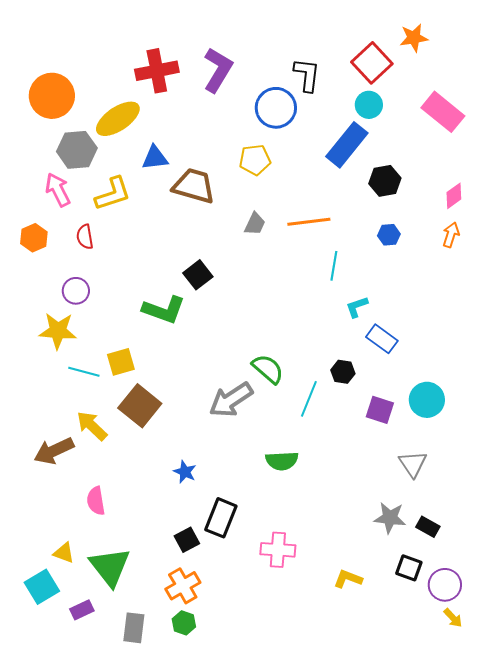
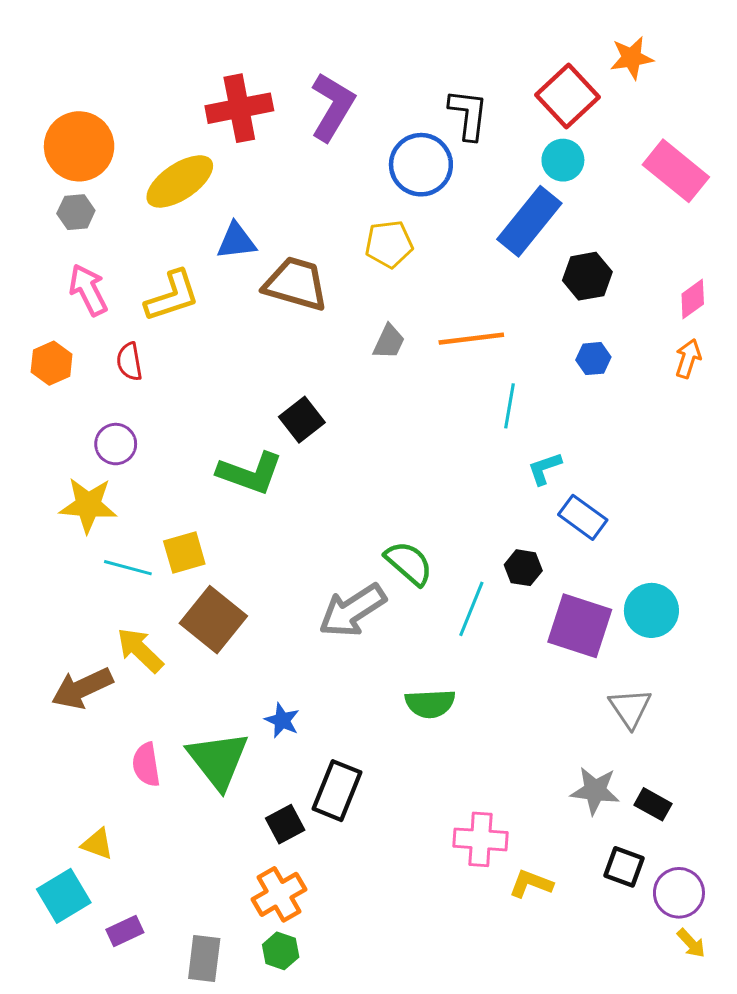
gray hexagon: (77, 150) -> (76, 212), moved, size x0.6
purple square: (380, 410) -> (580, 626), size x1.5
pink cross: (278, 550) -> (480, 839), moved
green triangle: (110, 567) -> (218, 760), moved

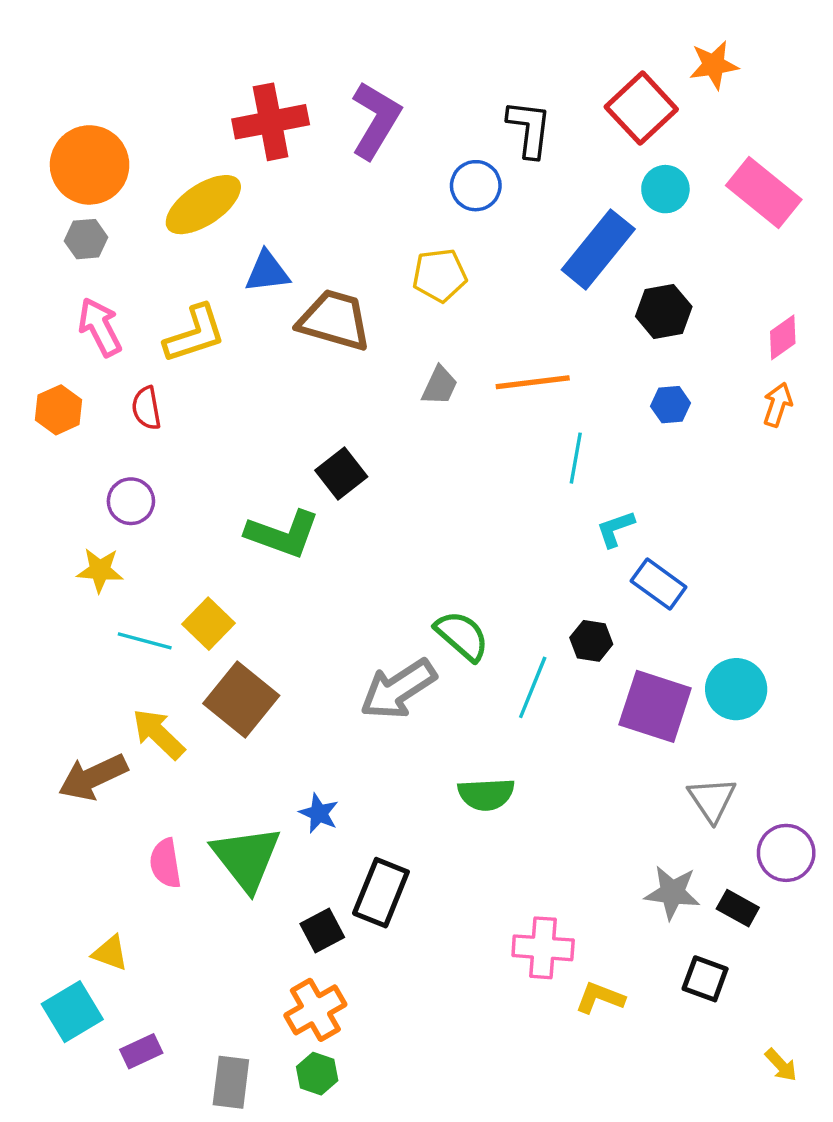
cyan circle: (563, 160) -> (665, 189), moved
blue circle: (421, 165) -> (476, 186), size x0.7
yellow star: (88, 505) -> (100, 570), size x0.7
yellow square: (184, 552) -> (208, 624), turned -30
purple circle: (679, 893) -> (786, 853), moved

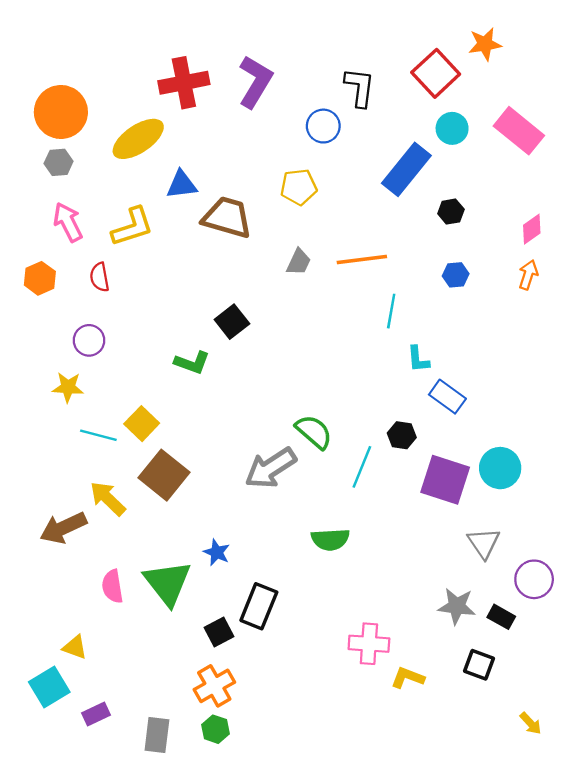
black hexagon: (664, 312) -> (451, 212), size x0.7
cyan L-shape: (615, 529) -> (418, 359), turned -76
green L-shape: (283, 534) -> (192, 363), size x0.7

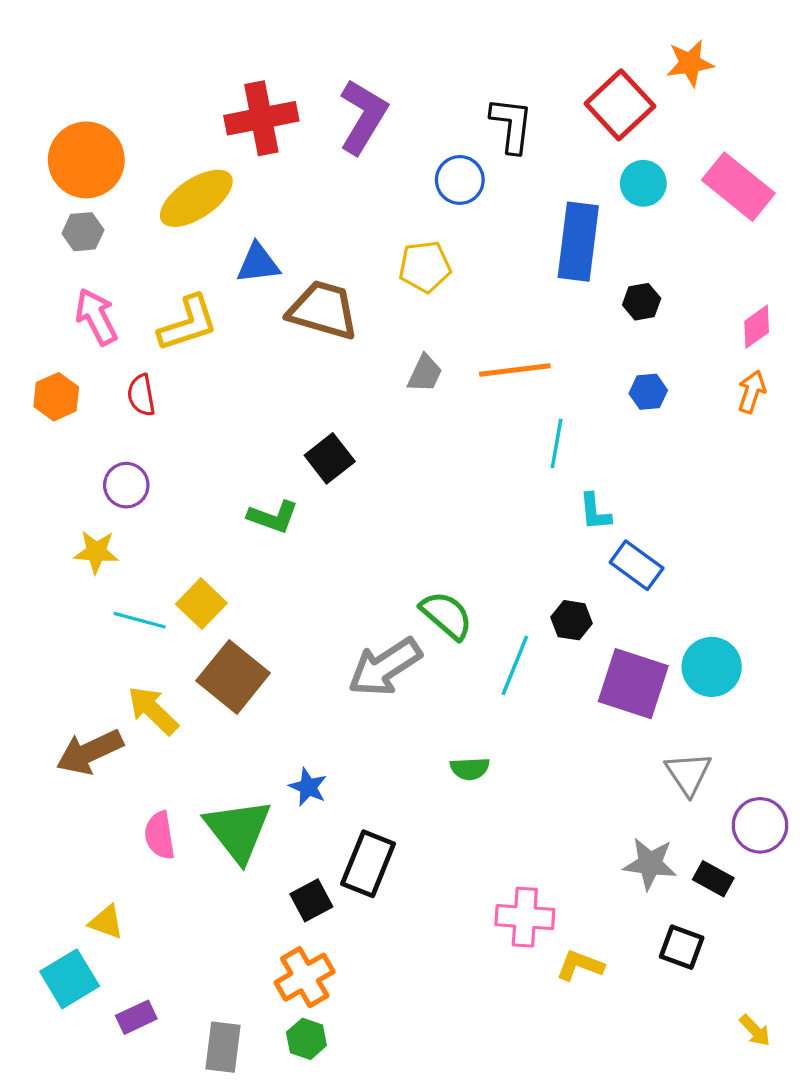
blue rectangle: (406, 169) -> (578, 242), turned -32
green semicircle: (330, 539) -> (470, 769), size x0.7

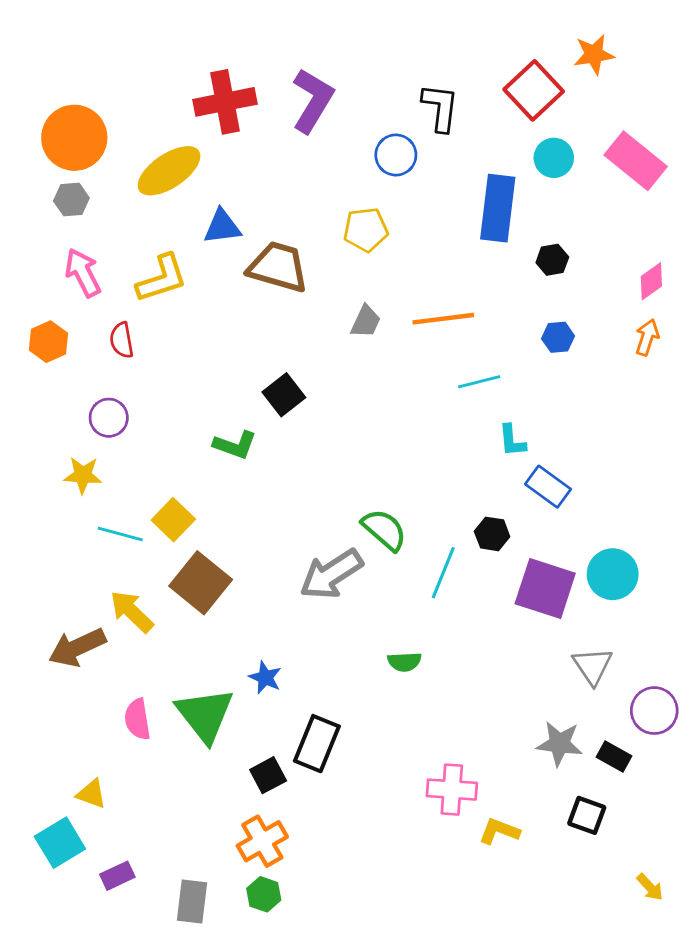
cyan line: (557, 443) -> (479, 382), turned 66

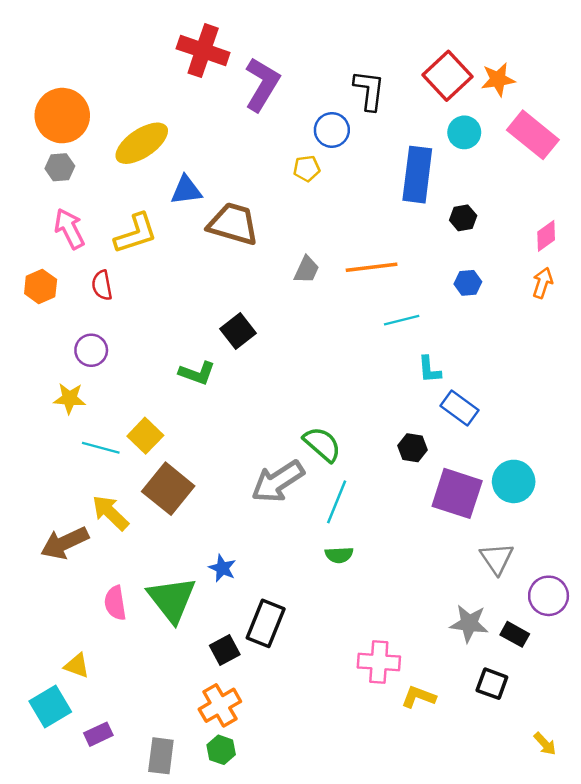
orange star: (594, 54) -> (498, 79), moved
red cross: (225, 102) -> (203, 51), moved, turned 30
yellow pentagon: (366, 230) -> (307, 169), moved, size x0.7
cyan line: (443, 573) -> (337, 502), moved

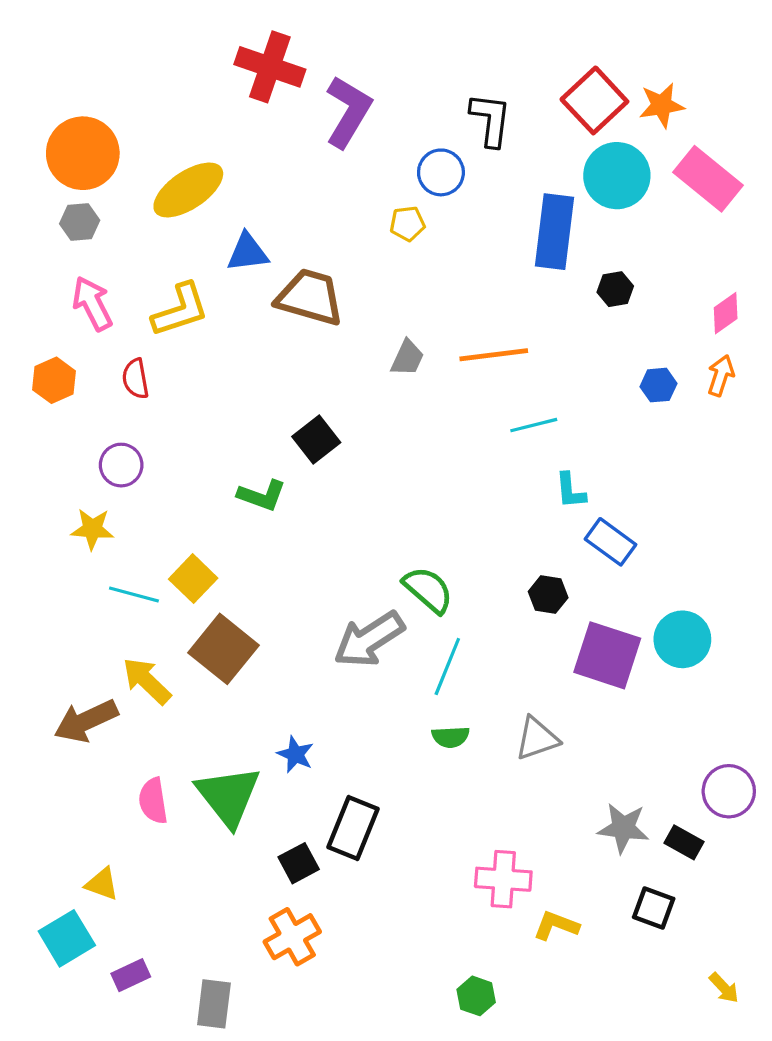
cyan circle: (464, 132) -> (617, 176), size x1.5
blue hexagon: (468, 283) -> (658, 385), moved
gray triangle: (497, 558) -> (537, 738), moved, turned 45
green hexagon: (221, 750) -> (476, 996), moved

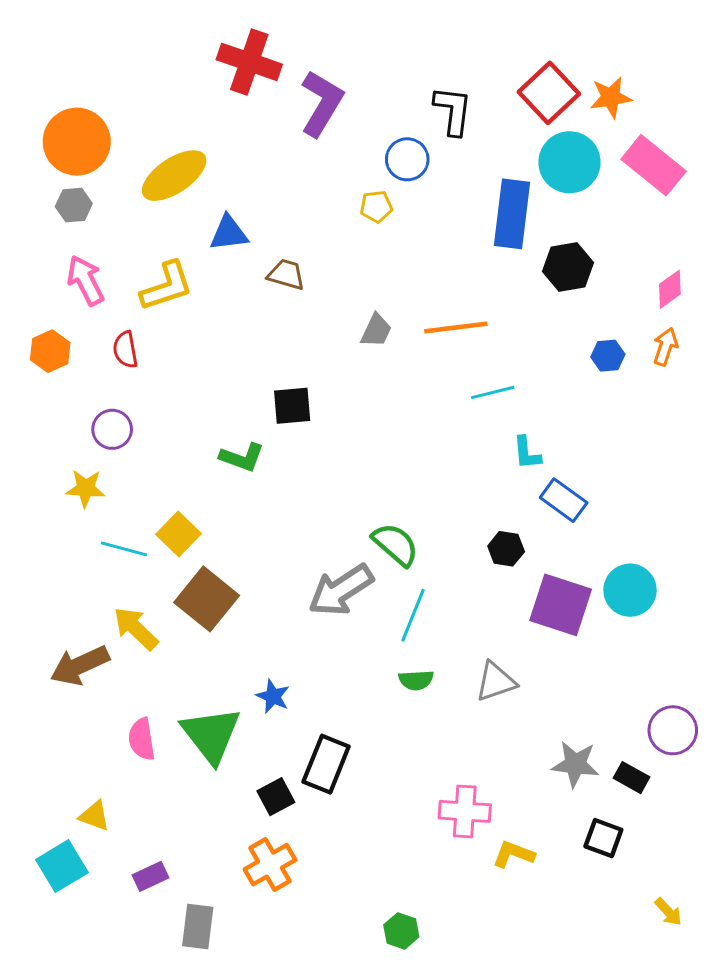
black hexagon: (615, 289) -> (568, 267), size x1.5
brown trapezoid: (310, 297) -> (286, 274), size x0.6
black square: (316, 439) -> (292, 406), turned 33
purple rectangle: (131, 975) -> (150, 876), moved
green hexagon: (476, 996) -> (401, 931), moved

